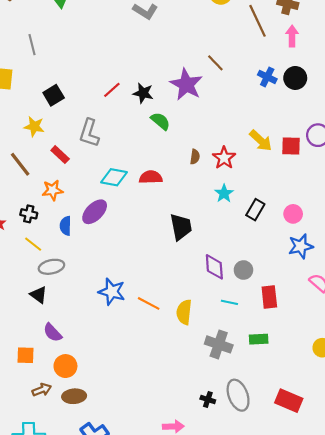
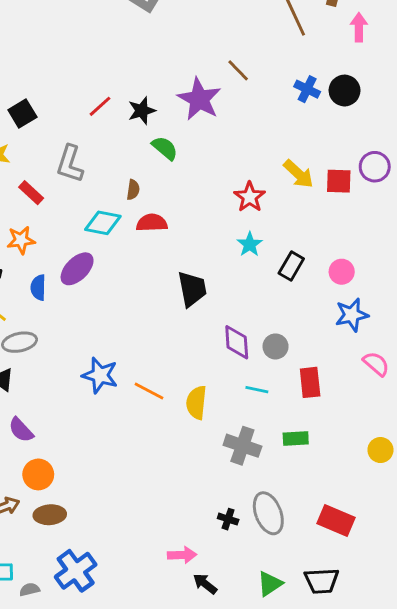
pink arrow: (292, 36) -> (359, 27), moved
black star: (143, 93) -> (142, 111), turned -30
brown semicircle: (195, 157) -> (133, 190), moved

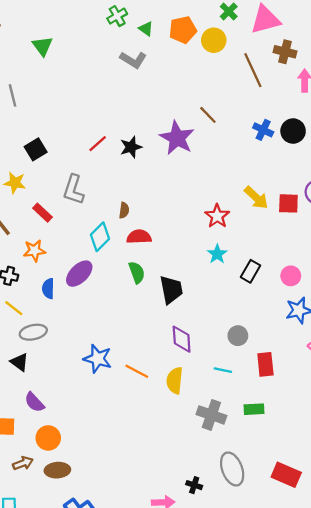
green semicircle: (165, 148) -> (137, 272), moved, turned 30
cyan diamond: (103, 223) -> (100, 237), turned -56
purple diamond: (237, 342) -> (182, 339), moved
black cross: (228, 519) -> (194, 485), moved

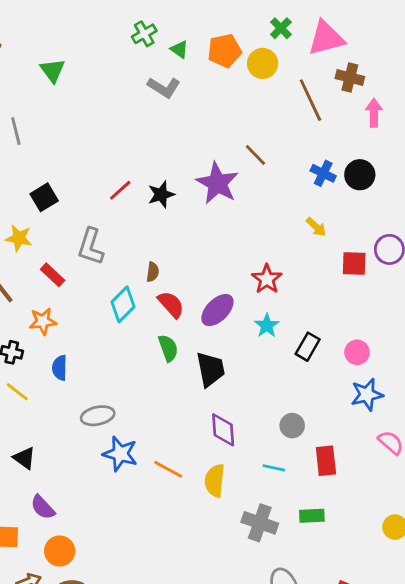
yellow arrow: (256, 198) -> (316, 227), moved, size x0.7
red semicircle: (139, 237) -> (171, 304), turned 50
purple ellipse: (79, 274) -> (217, 310), moved
gray ellipse: (33, 332) -> (98, 416), moved

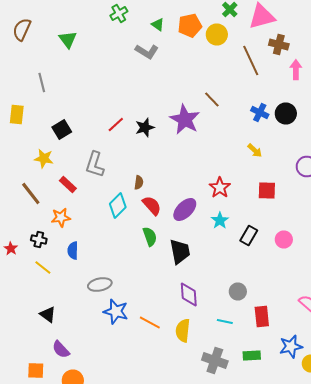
green cross: (144, 34) -> (119, 14), moved
red square: (354, 264) -> (267, 190), moved
blue star: (367, 395) -> (291, 346), moved

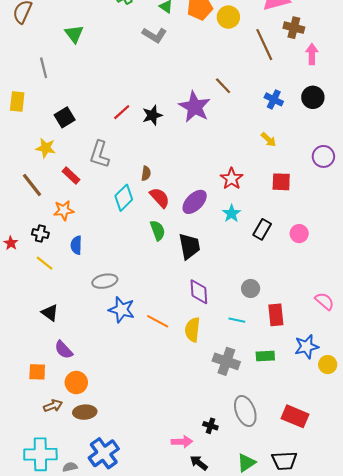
green triangle: (68, 40) -> (74, 34), moved
black circle: (286, 114) -> (313, 97), moved

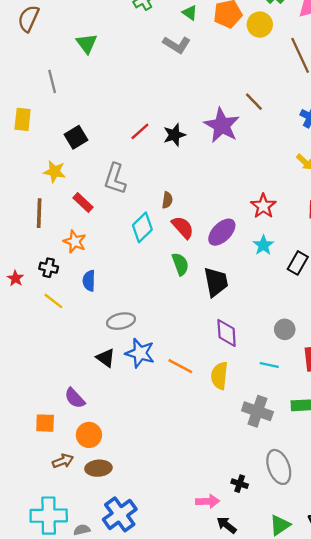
brown line: (32, 185) -> (39, 213), turned 40
orange star: (64, 210) -> (75, 242), turned 30
black triangle: (50, 313) -> (106, 358), moved

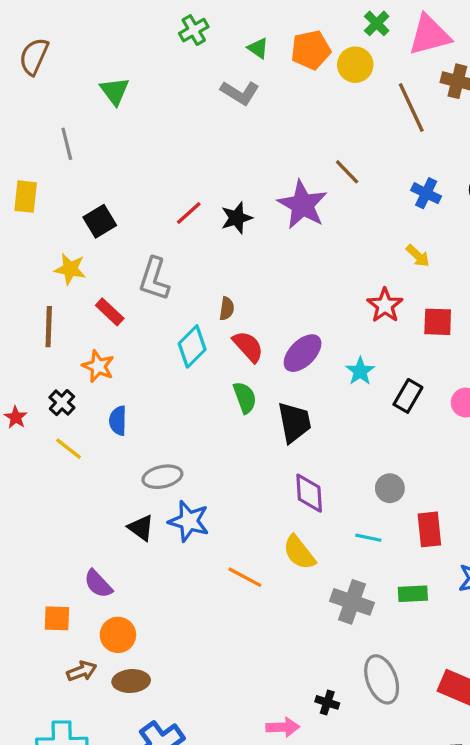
red star: (263, 206) -> (385, 305), moved
black cross: (49, 268) -> (62, 403), turned 30
orange line: (180, 366) -> (245, 577), moved
yellow semicircle: (219, 376) -> (299, 552), turned -44

